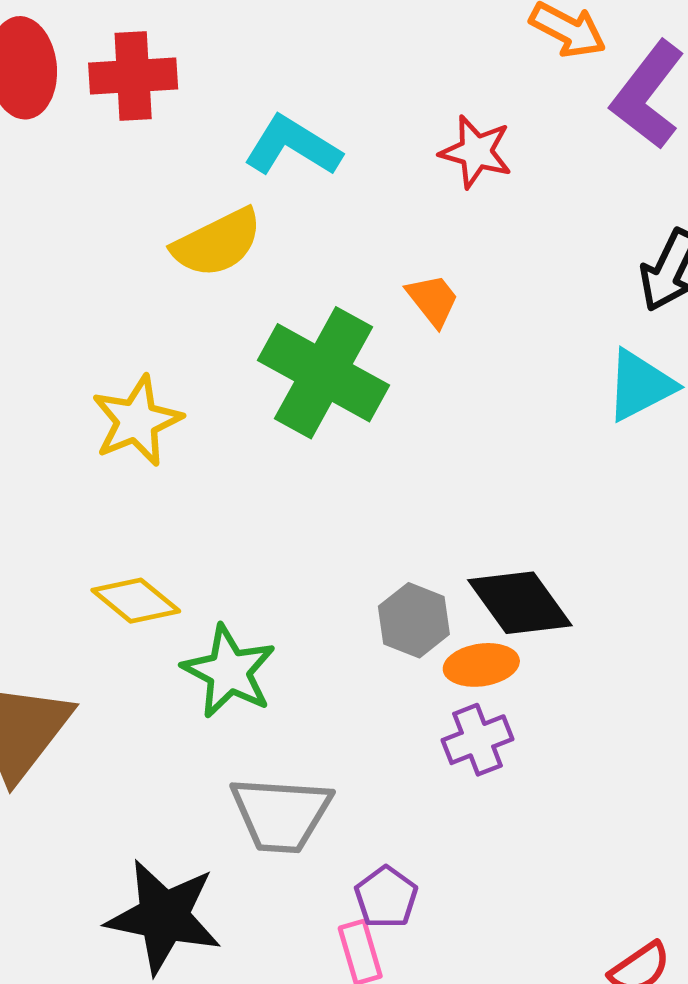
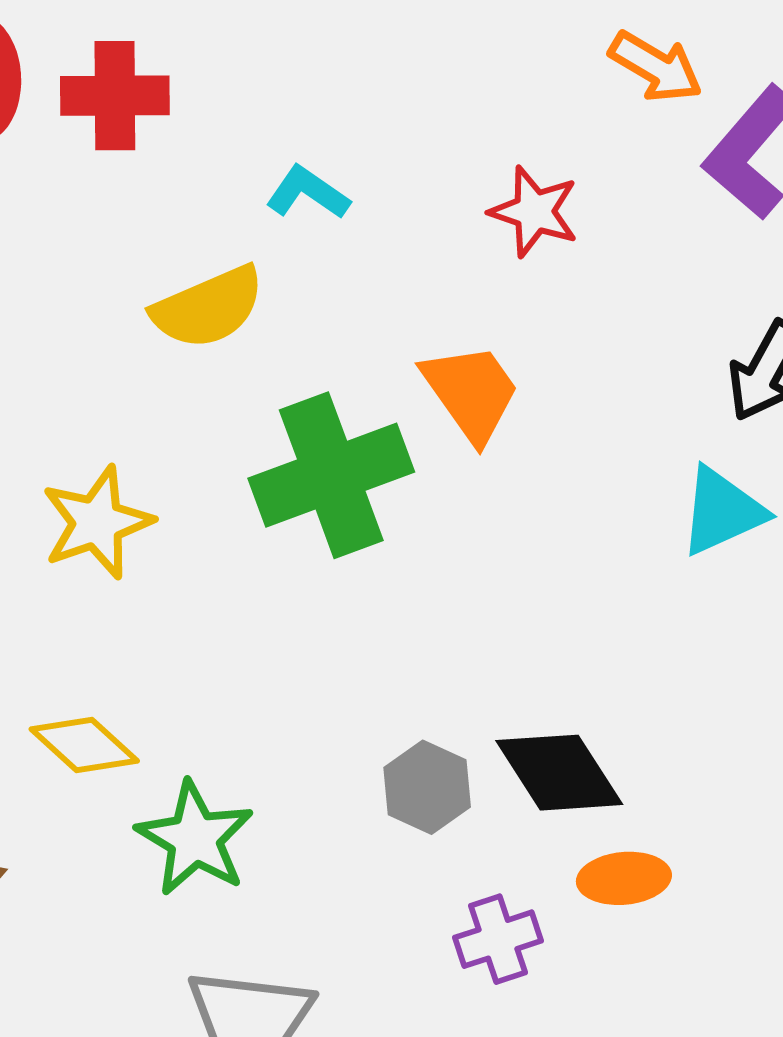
cyan L-shape: (293, 146) -> (308, 193), size x0.7
orange trapezoid: (433, 300) -> (471, 392), size x1.5
green cross: (324, 373) -> (331, 475), turned 38
orange ellipse: (481, 665) -> (624, 878), moved

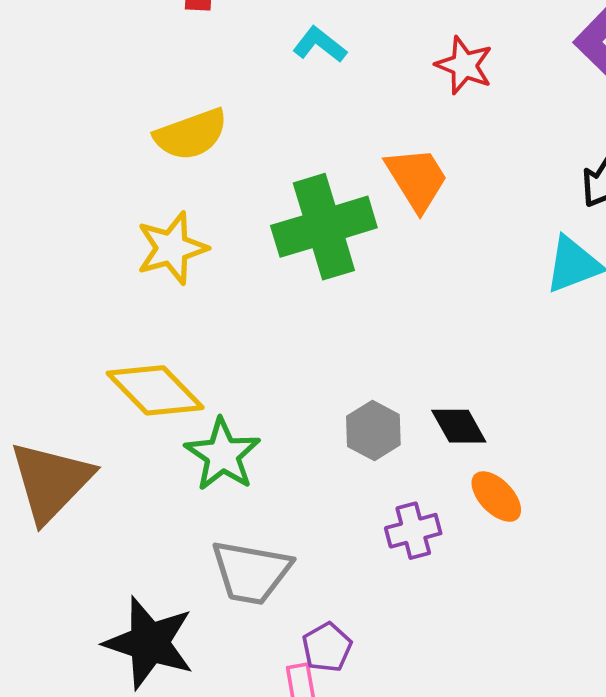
yellow semicircle: (208, 308) -> (191, 134), moved
yellow diamond: (84, 745) -> (155, 390), size x1.4
black diamond: (559, 773) -> (459, 426), size x0.7
orange ellipse: (624, 878) -> (496, 497), turned 48

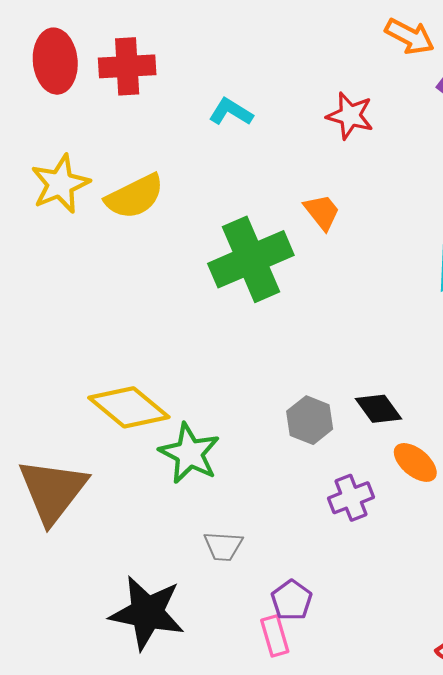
orange trapezoid: (417, 179) -> (322, 212), size x0.7
yellow star: (172, 248) -> (60, 184), moved
gray trapezoid: (251, 572) -> (223, 546), size x0.6

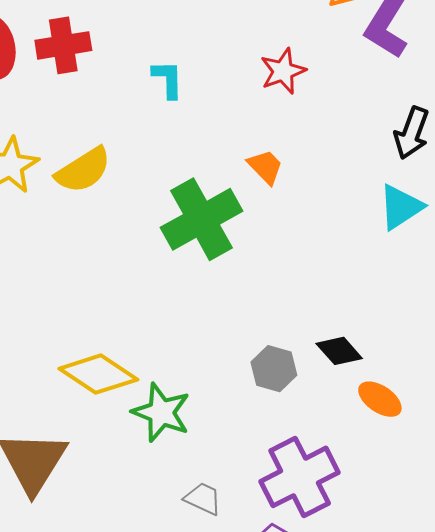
cyan L-shape: (231, 112) -> (168, 79), turned 63
red star: (350, 116) -> (283, 71), turned -30
purple cross: (351, 498) -> (300, 477), moved, size x1.8
gray trapezoid: (223, 546) -> (203, 499), turned -153

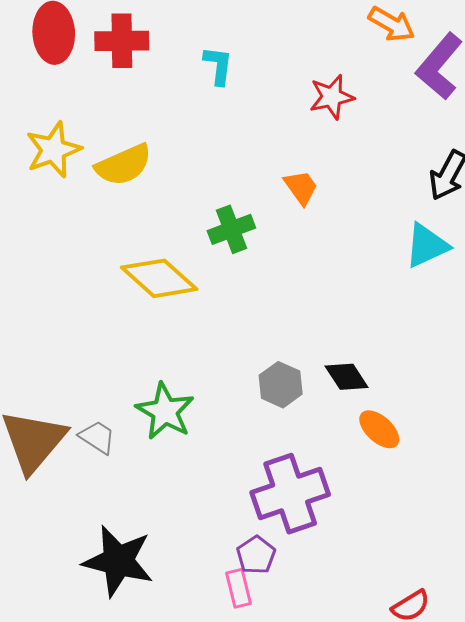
cyan L-shape: (168, 79) -> (218, 65), moved
green cross: (202, 219) -> (231, 229), size x0.6
yellow diamond: (98, 374) -> (159, 278), moved
gray trapezoid: (203, 499) -> (97, 437), moved

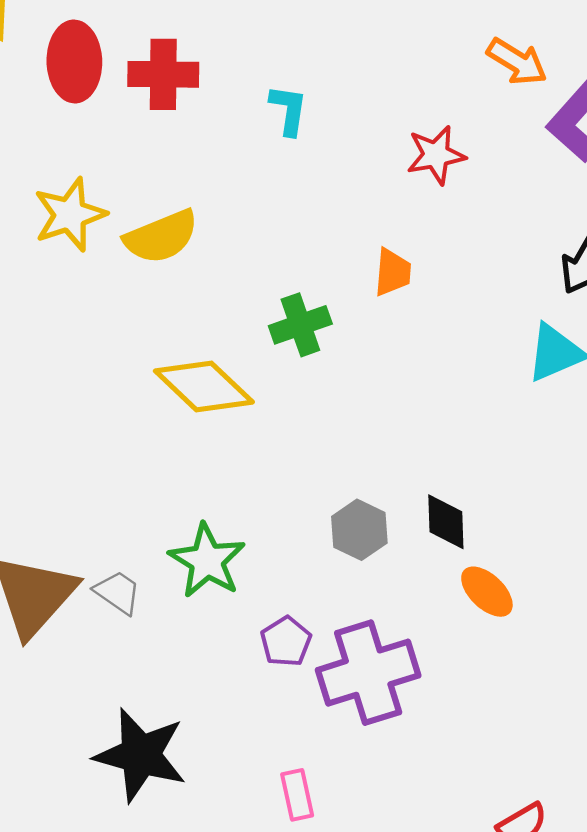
orange trapezoid: (301, 187) -> (393, 272), turned 39
black diamond: (347, 377) -> (446, 522), turned 30
purple pentagon: (256, 555) -> (286, 642), moved

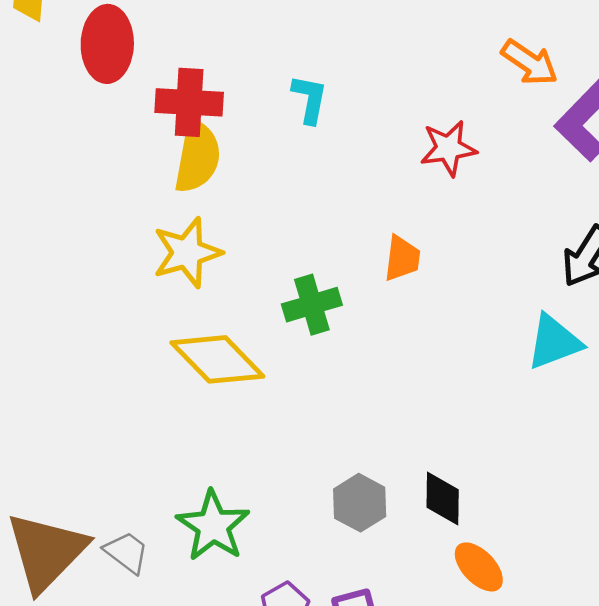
red cross: (163, 74) -> (189, 102), moved
yellow star: (70, 215) -> (187, 253), moved
yellow semicircle: (161, 237) -> (197, 157), moved, turned -60

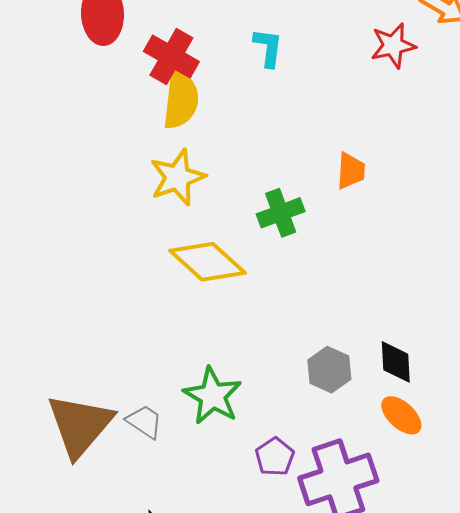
red cross: (189, 102) -> (171, 57), turned 30
red star: (448, 148) -> (393, 45), moved
orange ellipse: (479, 567) -> (401, 415), moved

